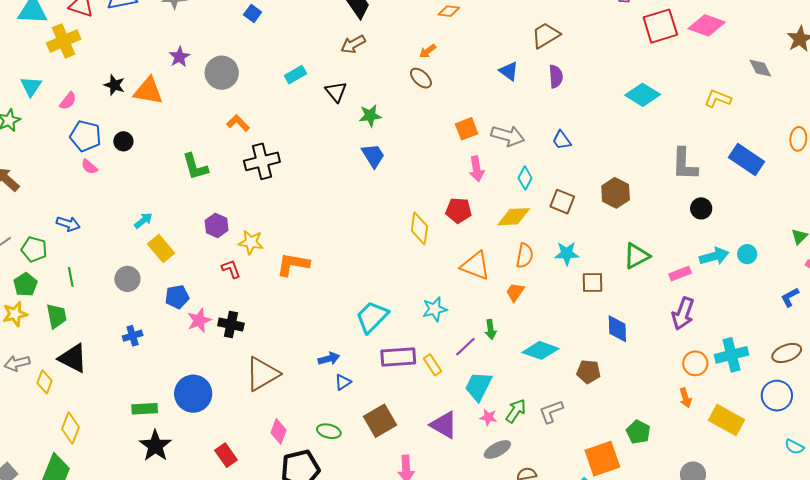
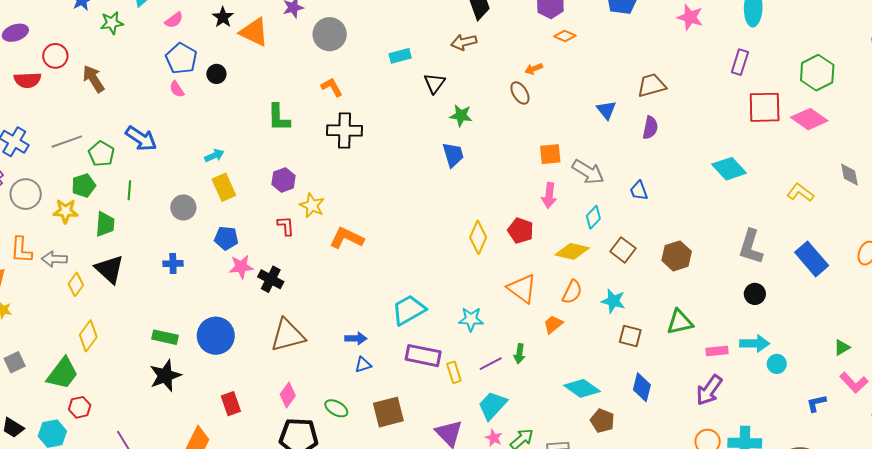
blue arrow: (68, 224) -> (141, 138), size x1.4
cyan circle: (747, 254) -> (777, 364), moved
cyan diamond: (540, 350) -> (582, 388), moved

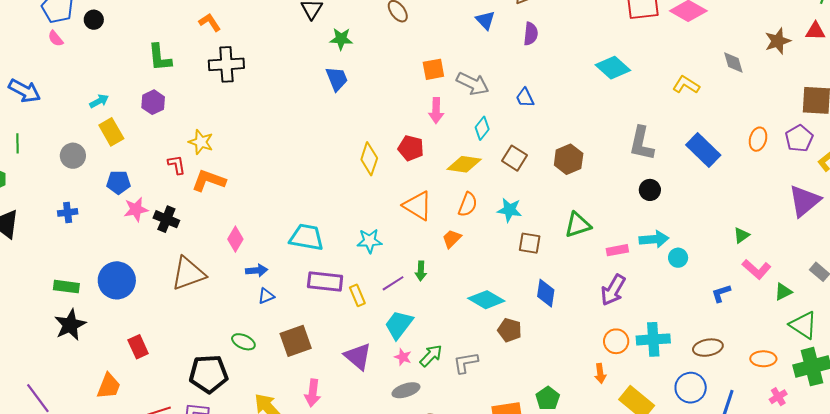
purple hexagon: (284, 180) -> (153, 102), moved
orange L-shape: (347, 238) -> (209, 181), moved
cyan trapezoid: (409, 310) -> (307, 237), turned 45
pink diamond: (288, 395) -> (235, 239), moved

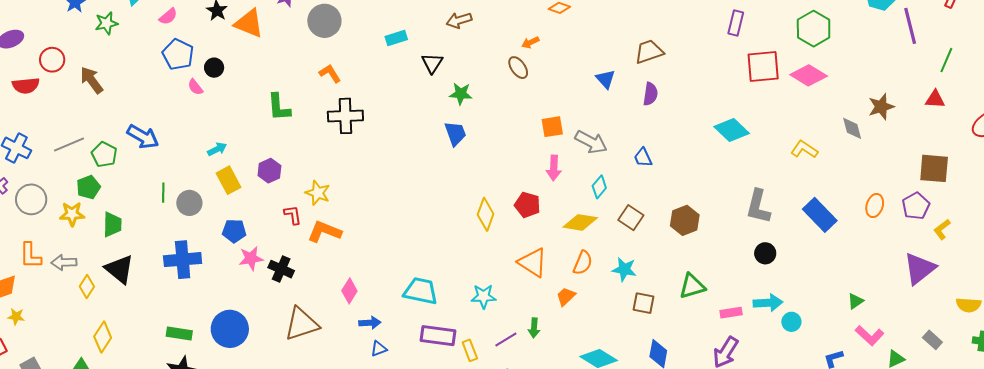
pink semicircle: (56, 38) -> (195, 87), moved
brown star: (778, 41) -> (881, 107), moved
purple hexagon: (153, 102) -> (269, 171), moved
green line: (18, 143) -> (163, 193), moved
blue cross: (68, 212) -> (183, 260), size x1.8

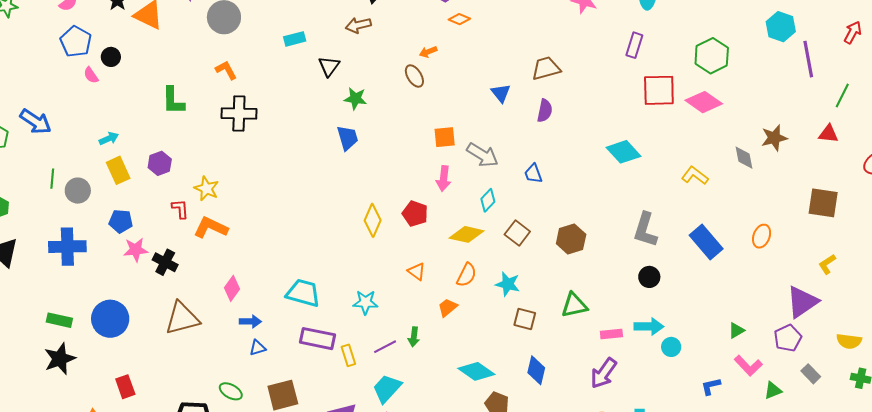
purple pentagon: (916, 206) -> (788, 338), moved
orange triangle: (533, 262) -> (417, 271), size x0.6

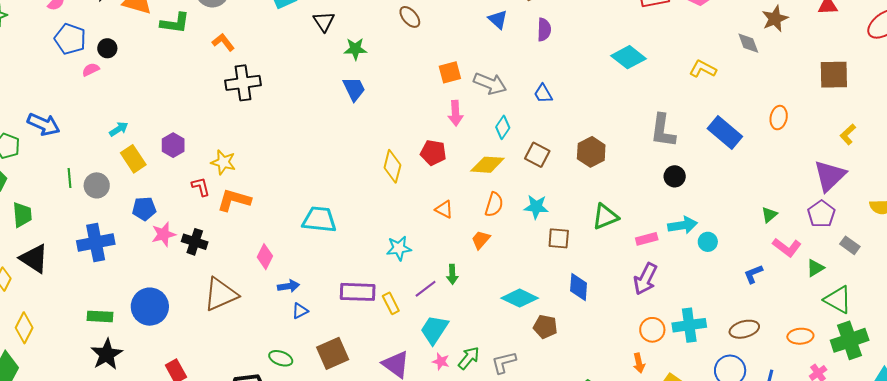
pink semicircle: (91, 75) -> (91, 70), turned 108
green L-shape: (173, 101) -> (175, 23), moved, turned -72
cyan trapezoid: (303, 293) -> (319, 220), moved

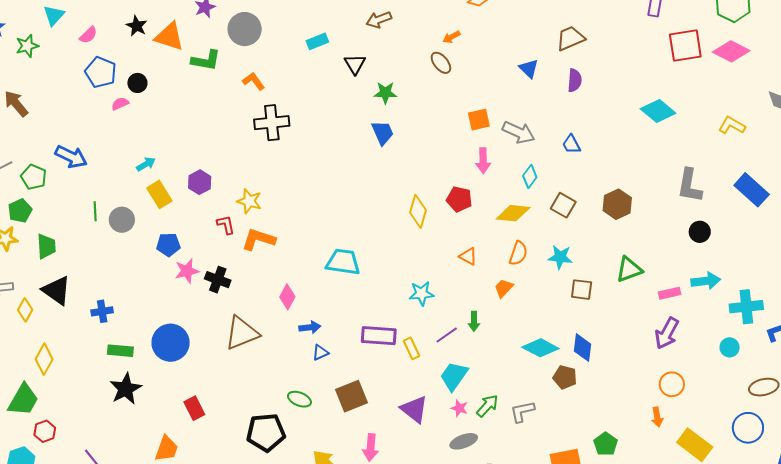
blue cross: (96, 242) -> (102, 311), moved, size x0.6
cyan circle: (708, 242) -> (730, 347), moved
blue diamond: (579, 287) -> (582, 348), moved
cyan cross: (689, 325) -> (746, 307), moved

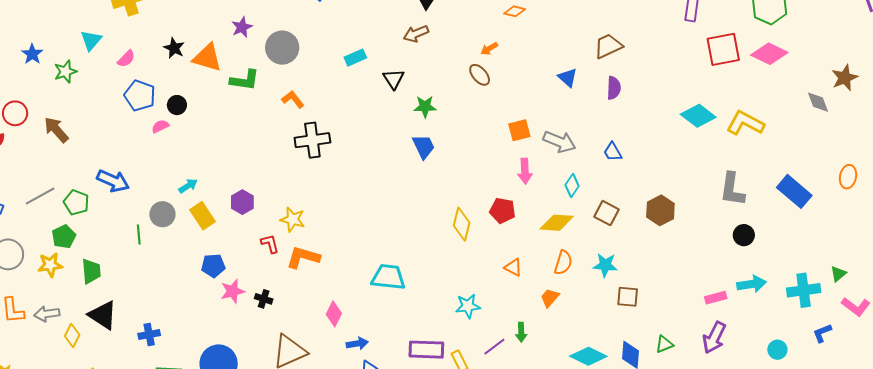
yellow L-shape: (732, 125) -> (745, 123), moved, size x1.4
gray circle: (122, 220) -> (162, 214), moved
green triangle: (629, 269) -> (664, 344), moved, size x0.7
black cross: (218, 280) -> (264, 299), size x0.7
cyan cross: (746, 307) -> (804, 290), moved

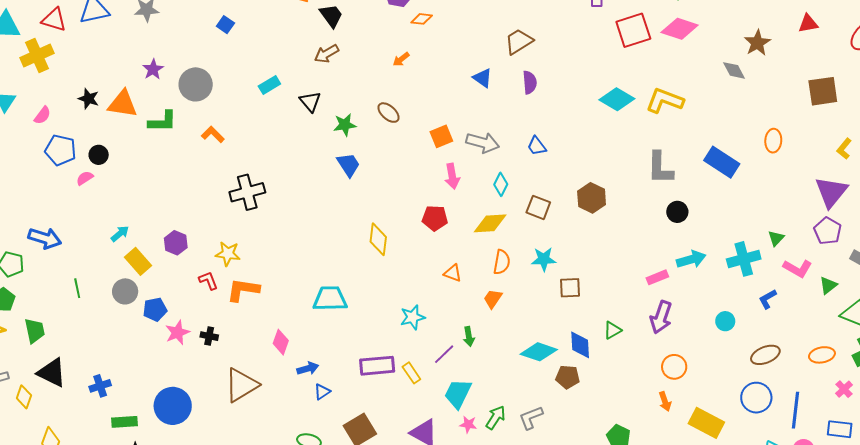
brown ellipse: (480, 75) -> (388, 113), moved
black cross: (312, 140) -> (247, 192), moved
gray circle: (162, 214) -> (125, 291), moved
yellow diamond: (462, 224) -> (378, 239), moved

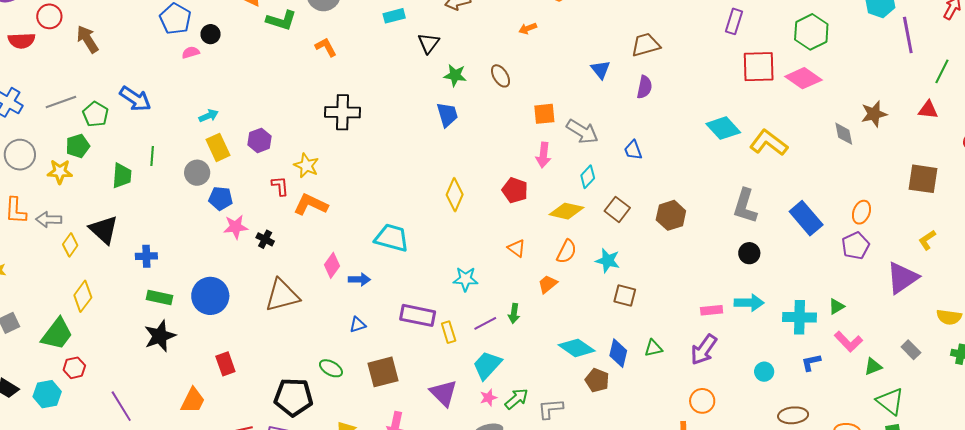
purple pentagon: (828, 231) -> (856, 246), moved
green trapezoid: (35, 331) -> (122, 176), moved
blue arrow: (308, 368) -> (359, 279), moved
pink star: (468, 424) -> (488, 398), turned 30

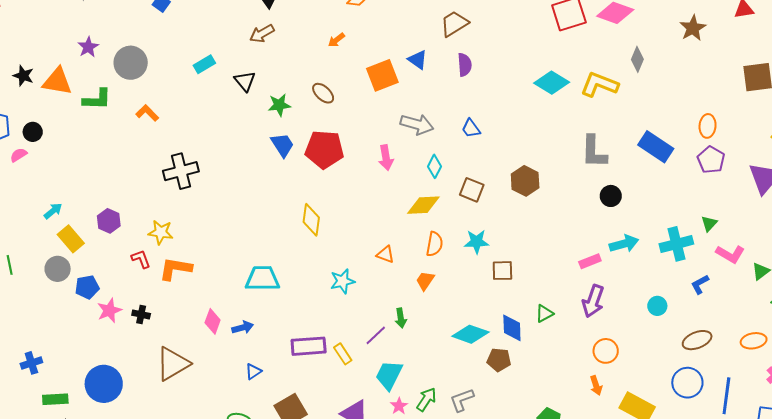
orange square: (544, 114) -> (382, 75), moved, size x1.4
gray diamond: (844, 134) -> (637, 59), moved, turned 50
red pentagon: (515, 190) -> (324, 149), moved, size x1.5
cyan star: (465, 279) -> (342, 281), moved

